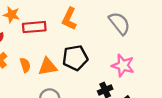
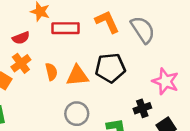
orange L-shape: (69, 19) -> (107, 22), turned 125
gray semicircle: (119, 23) -> (143, 30), moved

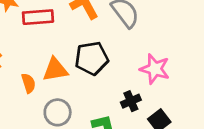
orange semicircle: (51, 72) -> (29, 83), moved

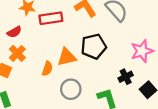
pink star: (155, 69) -> (142, 51), turned -30
orange semicircle: (29, 83) -> (47, 69), turned 40

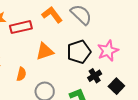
black pentagon: (94, 46) -> (79, 52), moved
orange triangle: (67, 57) -> (45, 51), moved

